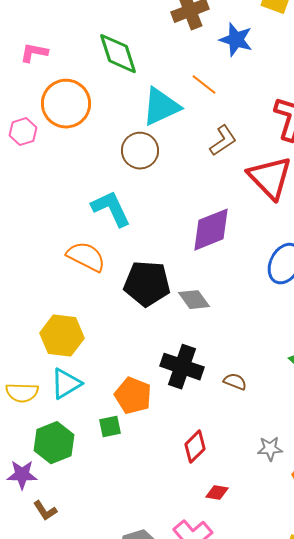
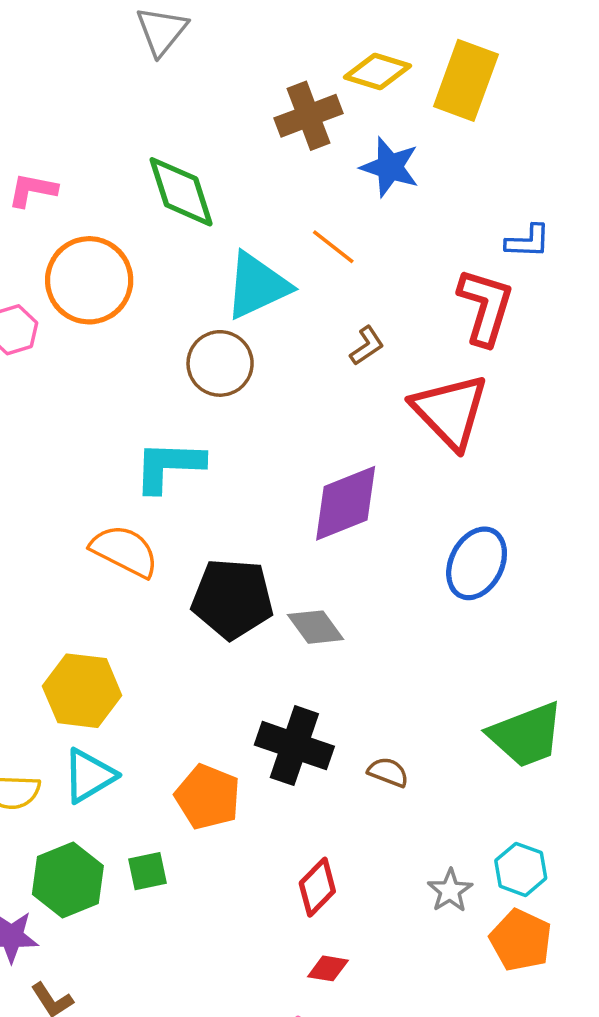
brown L-shape: (223, 141) -> (367, 346), size x0.7
cyan L-shape: (111, 209) -> (169, 466), turned -63
green square: (110, 427) -> (147, 871), moved
gray star: (270, 449) -> (450, 891), turned -30
red diamond: (217, 493) -> (328, 968), moved

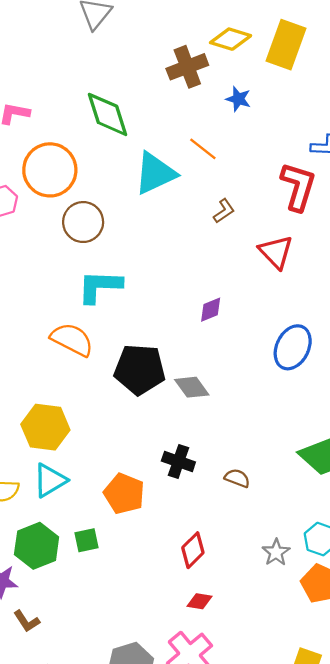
blue star: (390, 167) -> (238, 99), size x0.7
brown circle: (220, 363) -> (83, 222), moved
red triangle: (450, 411) -> (276, 252), size x0.7
purple diamond: (346, 503) -> (211, 310), size x0.5
black cross: (294, 746) -> (178, 461), size x0.7

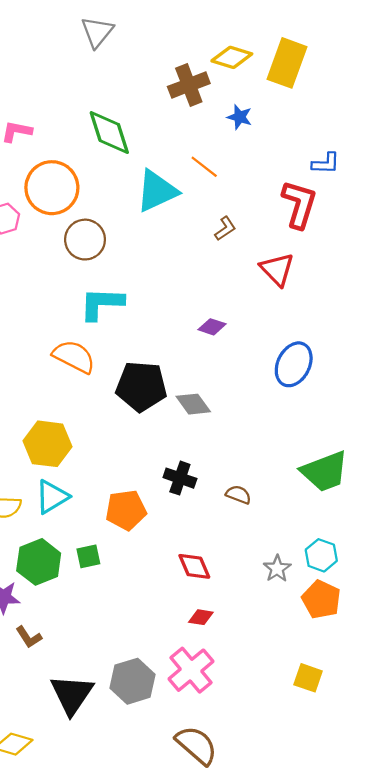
purple diamond: (211, 310) -> (212, 327), turned 40
orange pentagon: (124, 494) -> (126, 510), turned -30
red diamond: (193, 550) -> (194, 566), turned -68

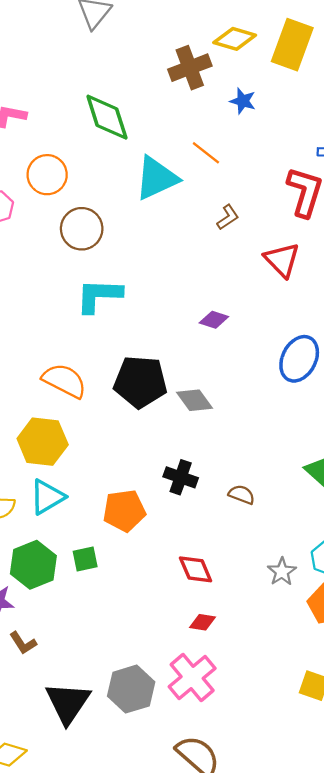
orange circle: (52, 188) -> (47, 175), size x0.7
orange semicircle: (74, 357) -> (64, 381), moved

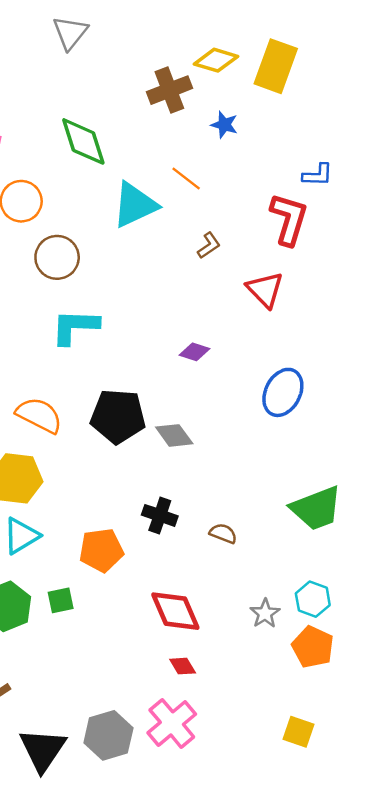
red diamond: (196, 569) -> (175, 611), size x1.4
red diamond: (202, 622) -> (183, 666), turned 50

